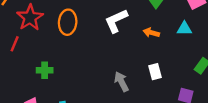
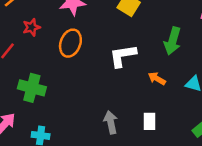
red star: (30, 18) -> (31, 27), size x0.6
green cross: (45, 70) -> (32, 88), size x1.5

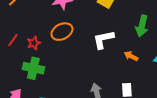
red star: (31, 27) -> (34, 43), moved
orange ellipse: (70, 43) -> (62, 32), turned 45

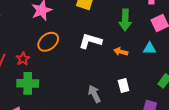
white L-shape: (103, 39) -> (90, 41), turned 40

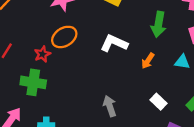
orange arrow: (121, 52) -> (148, 61), turned -80
red star: (23, 59) -> (42, 54), moved
white rectangle: (124, 86) -> (159, 102), moved, turned -40

